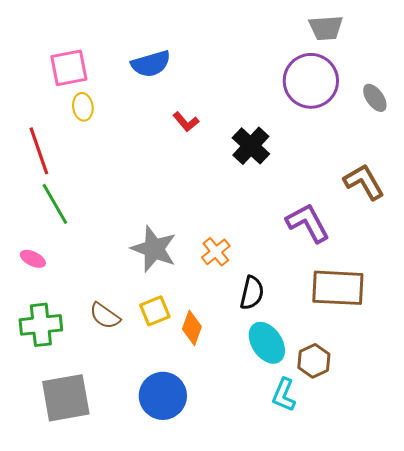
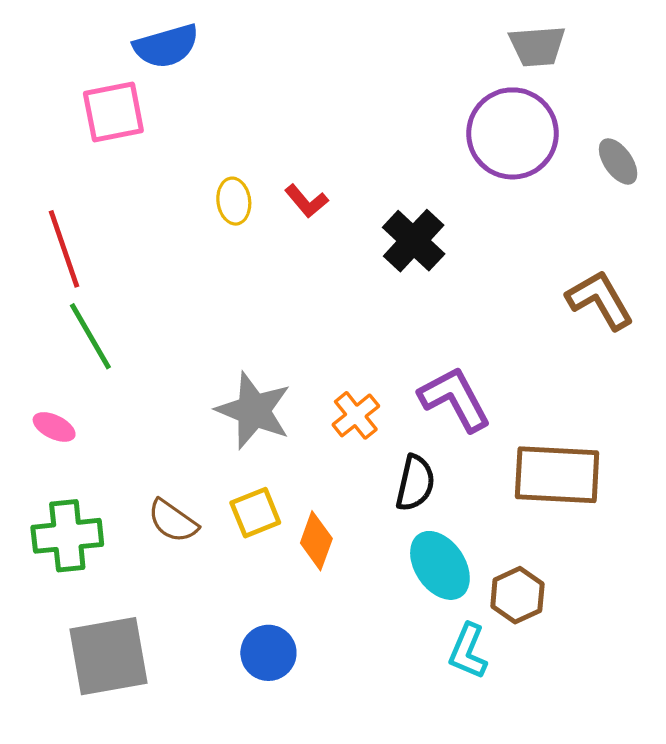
blue semicircle: (151, 64) -> (166, 46), moved
yellow ellipse: (83, 107) -> (234, 201), moved
purple L-shape: (308, 223) -> (455, 399), moved
blue circle: (163, 396) -> (268, 653), size x0.7

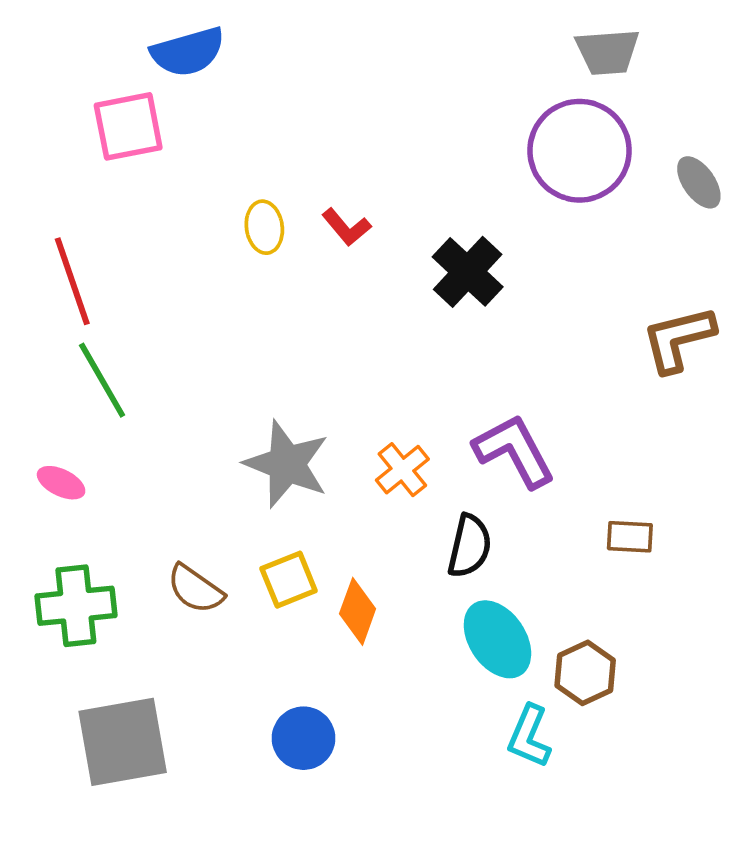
brown L-shape: (600, 300) -> (678, 339), turned -74
brown rectangle: (557, 475) -> (630, 537), size x0.5

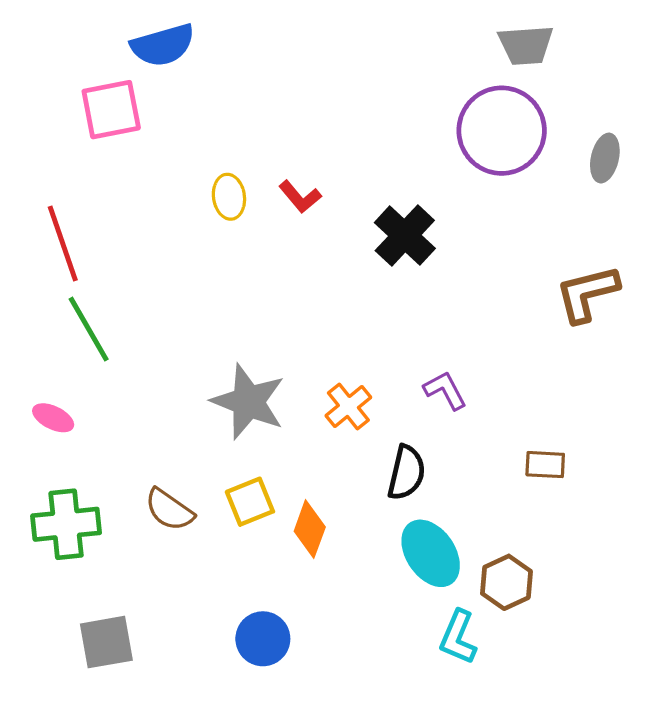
gray ellipse: (699, 182) -> (605, 158), turned 48
purple L-shape: (514, 451) -> (445, 390), size x0.6
gray square: (123, 742) -> (106, 642), size x0.7

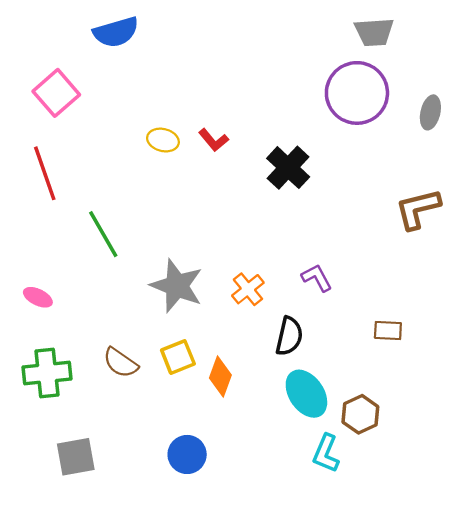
pink square: (111, 110) -> (56, 93), moved, turned -30
yellow ellipse: (229, 197) -> (163, 140), turned -68
green line: (89, 329) -> (103, 234), moved

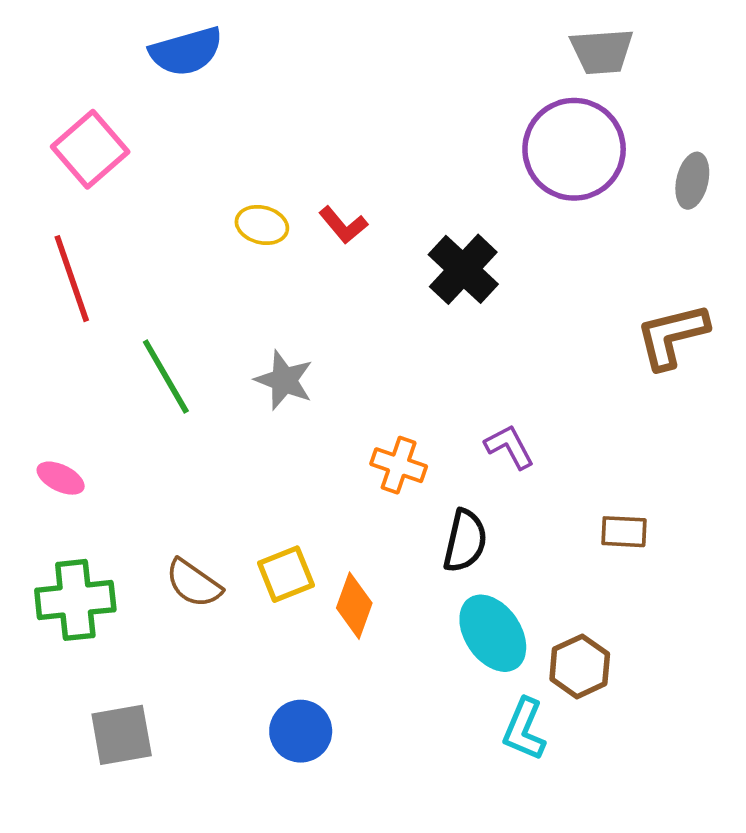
gray star: (177, 286) -> (284, 380), moved, size x0.7
orange cross: (248, 289) -> (399, 465), turned -32

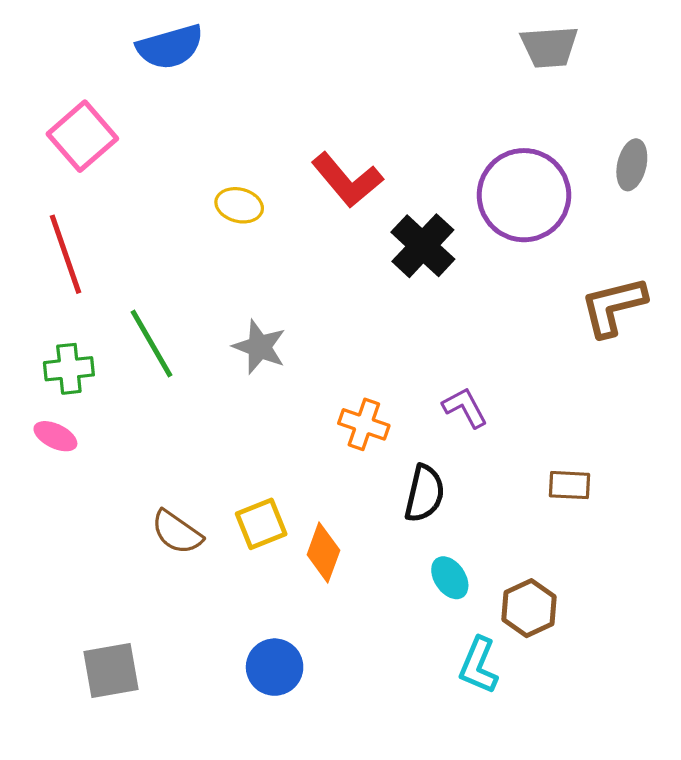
purple circle: (574, 149) -> (524, 195), moved
red L-shape: (343, 225) -> (347, 180), moved, size x1.6
green cross: (75, 600) -> (69, 369), moved, size x0.7
cyan ellipse: (493, 633) -> (450, 578), size x0.6

